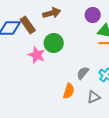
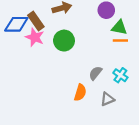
pink star: (37, 55) -> (35, 37), moved

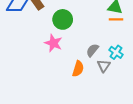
pink star: (35, 37) -> (53, 43), moved
gray triangle: (107, 99) -> (104, 66), moved, turned -32

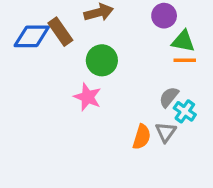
gray semicircle: (92, 50) -> (169, 97), moved
orange semicircle: (78, 69) -> (142, 137), moved

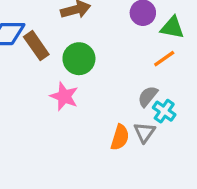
brown rectangle: (60, 32) -> (36, 46), moved
green triangle: (183, 41) -> (172, 28), moved
orange line: (185, 60) -> (164, 59), turned -35

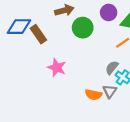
green circle: (79, 59) -> (83, 28), moved
orange semicircle: (120, 137) -> (93, 95), turned 84

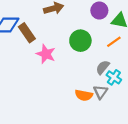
green circle: (83, 28) -> (80, 41), moved
pink star: (57, 68) -> (46, 54), moved

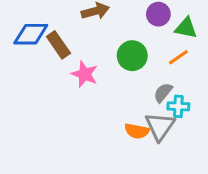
cyan cross: (114, 77) -> (178, 106), turned -32
gray triangle: (100, 92) -> (160, 126), size x1.5

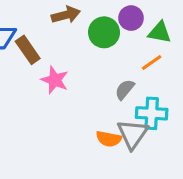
green circle: (132, 56) -> (104, 32), moved
gray semicircle: (163, 93) -> (125, 90), moved
cyan cross: (178, 106) -> (152, 113), size x1.4

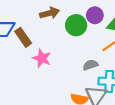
gray semicircle: (125, 90) -> (90, 65), turned 32

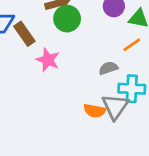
green circle: (76, 25) -> (67, 19), moved

